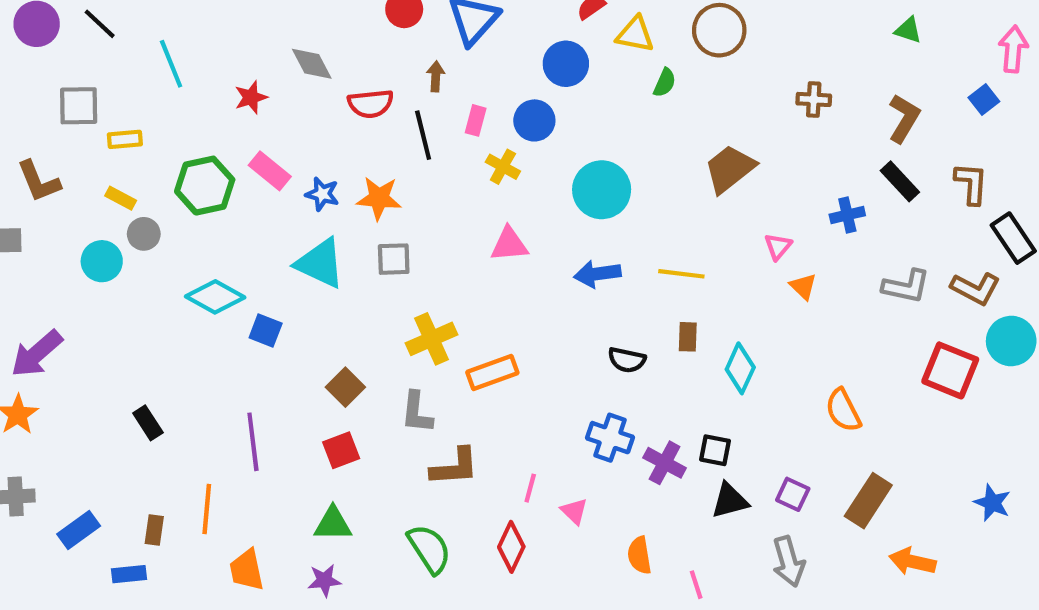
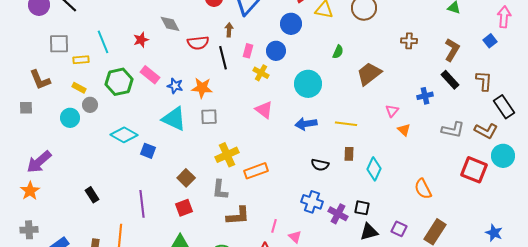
cyan line: (171, 64) -> (103, 42), moved
green semicircle: (665, 83) -> (338, 52), moved
pink triangle: (509, 244) -> (264, 110), turned 42

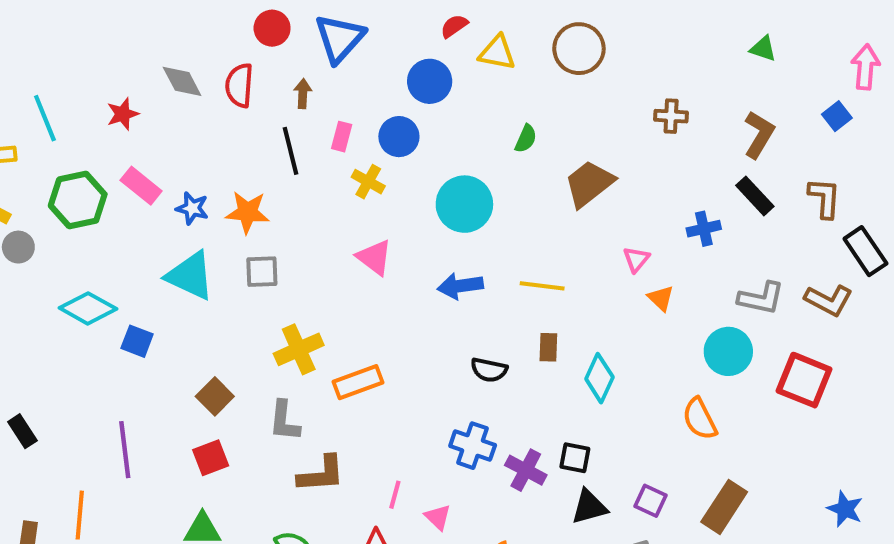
red semicircle: (198, 43) -> (239, 85), moved, turned 100
cyan circle: (503, 156) -> (728, 351), moved

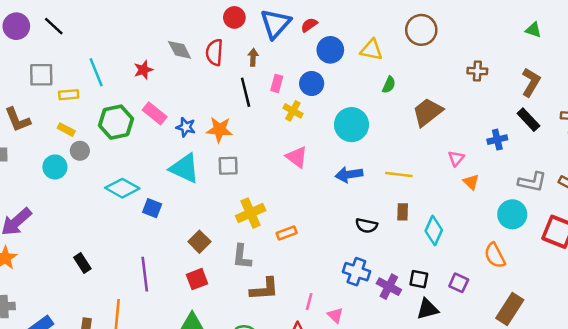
red semicircle: (454, 26) -> (309, 25), moved
yellow triangle: (497, 53) -> (371, 50), moved
orange rectangle: (358, 382) -> (287, 233), size x0.7
purple square: (651, 501) -> (459, 283), moved

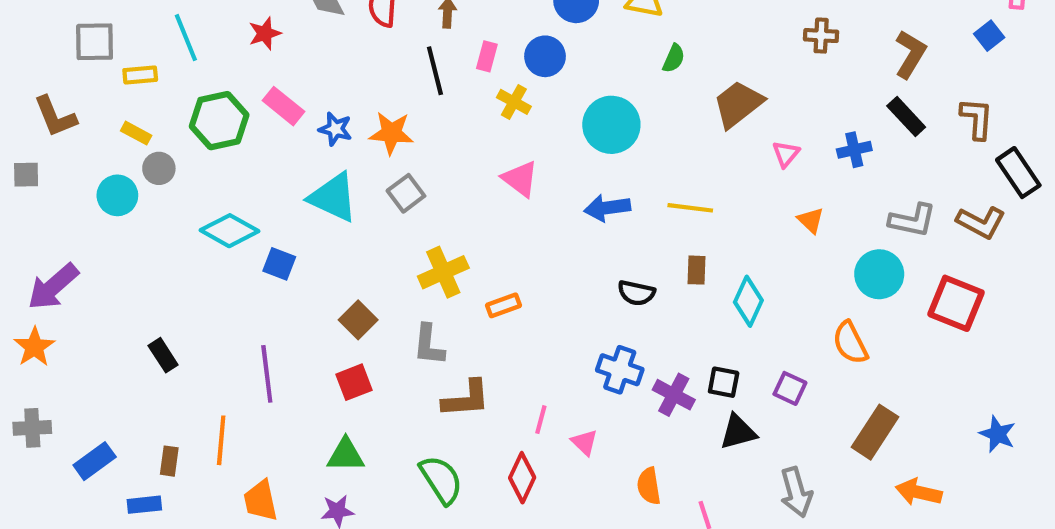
pink triangle: (456, 158) -> (786, 154), moved
gray square: (228, 166) -> (406, 193), turned -35

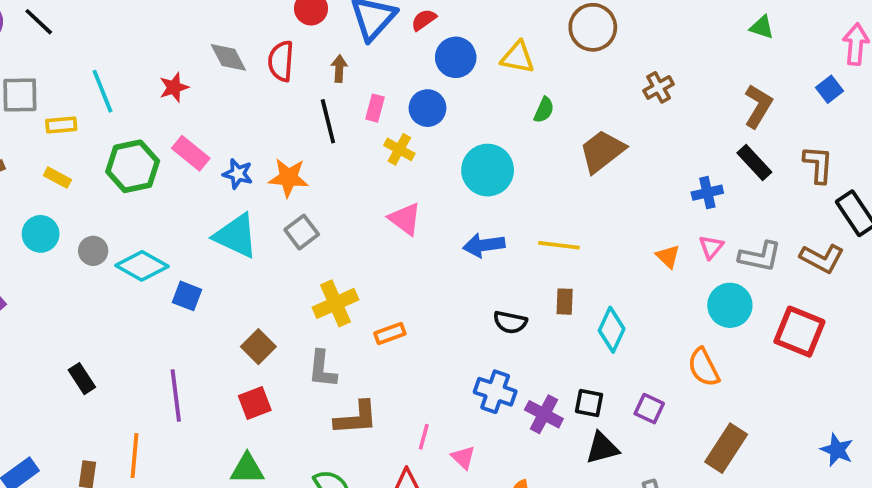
brown cross: (821, 36) -> (659, 87), moved, turned -32
pink triangle: (786, 154) -> (711, 247), moved
gray circle: (159, 168) -> (93, 251), moved

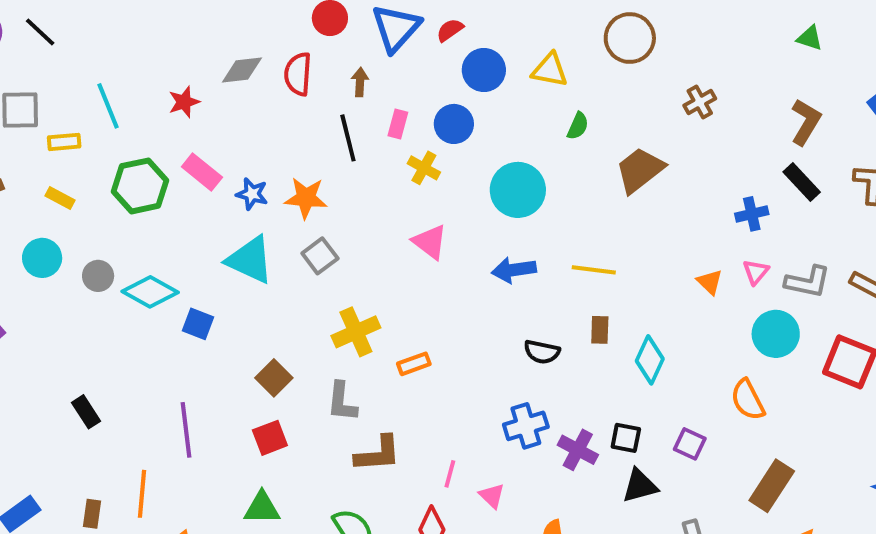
gray diamond: (228, 57) -> (242, 70), turned -69
blue cross: (495, 392) -> (526, 426), turned -36

